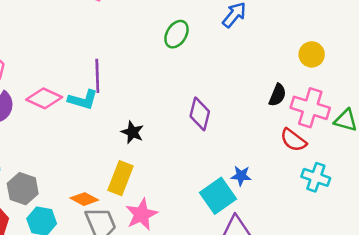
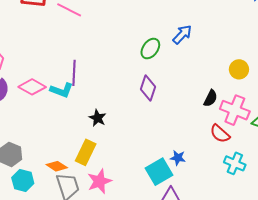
green ellipse: (176, 34) -> (150, 49), moved
purple diamond: (200, 114) -> (148, 88), moved

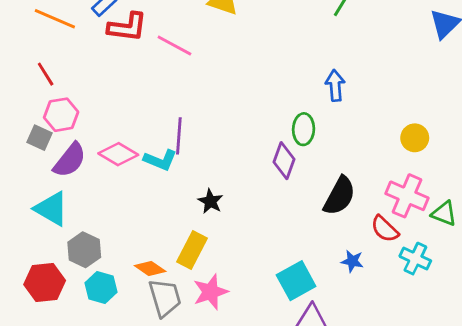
blue arrow: (182, 34) -> (335, 85), turned -50
green ellipse: (150, 49) -> (304, 129), moved, turned -35
black semicircle: (210, 98) -> (339, 196), moved, size x1.6
blue star: (178, 158) -> (352, 261), moved
cyan cross: (235, 163) -> (415, 259), moved

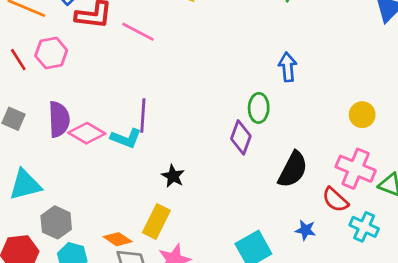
pink hexagon: (61, 115) -> (51, 53), moved
purple semicircle: (70, 160) -> (59, 119), moved, turned -40
cyan triangle: (51, 209) -> (25, 185), turned -44

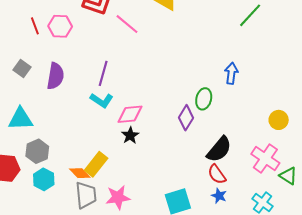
purple line: (143, 116) -> (103, 73), moved
pink diamond: (87, 133) -> (130, 114), moved, turned -48
red semicircle: (335, 200) -> (217, 174), moved
yellow rectangle: (156, 221) -> (96, 164), moved

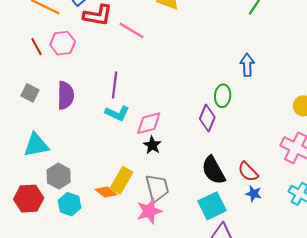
black semicircle: (219, 149) -> (213, 170), moved, turned 120
gray trapezoid: (86, 195) -> (157, 188), moved

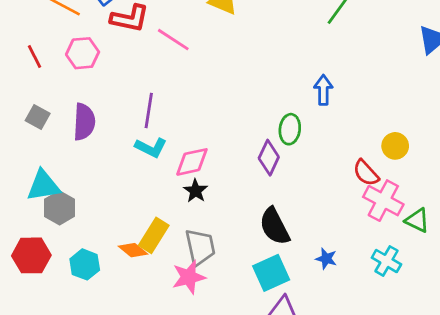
red line: (36, 47) -> (34, 57), moved
red semicircle: (248, 172) -> (366, 173), moved
gray hexagon: (59, 176) -> (60, 208), moved

